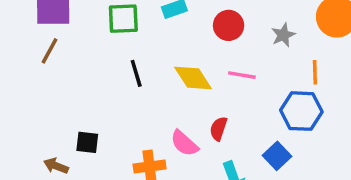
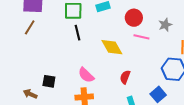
black line: (136, 73) -> (77, 33), moved
pink line: (242, 75) -> (141, 37), moved
pink semicircle: (184, 143) -> (86, 75), moved

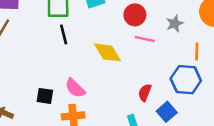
red semicircle: (125, 77) -> (145, 93), moved
black square: (49, 81) -> (45, 96), moved

